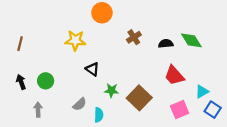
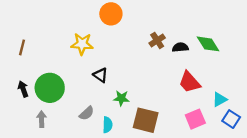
brown cross: (134, 37) -> (157, 40), moved
green circle: (46, 81) -> (50, 88), size x1.6
brown square: (139, 98) -> (146, 120), moved, turned -30

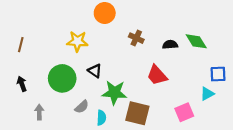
brown cross: (157, 40) -> (136, 38), moved, turned -32
red trapezoid: (190, 82) -> (157, 75), moved
green circle: (50, 88) -> (62, 78), moved
green star: (121, 98) -> (114, 93), size x1.6
blue square: (231, 119) -> (218, 74), moved, turned -35

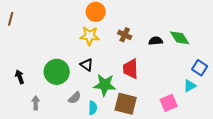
yellow star: (77, 41) -> (90, 36), moved
brown line: (21, 45) -> (11, 19), moved
blue square: (218, 74) -> (200, 68), turned 35
red trapezoid: (157, 75) -> (131, 69), moved, turned 40

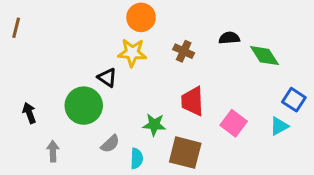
black semicircle: (156, 41) -> (229, 38), moved
black triangle: (87, 65) -> (107, 78), moved
green star: (105, 85) -> (154, 125), size x0.7
pink square: (169, 103) -> (234, 123), moved, turned -30

